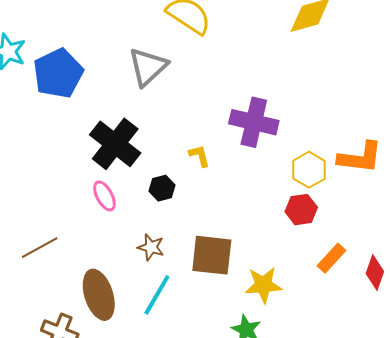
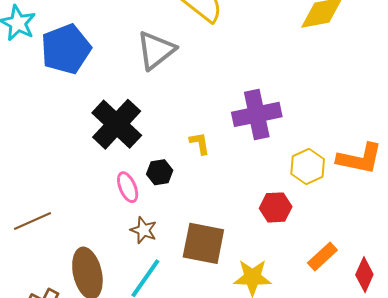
purple cross: (254, 122) -> (257, 114), turned -30
pink ellipse: (104, 196) -> (128, 187), moved
red hexagon: (301, 210) -> (276, 207), moved

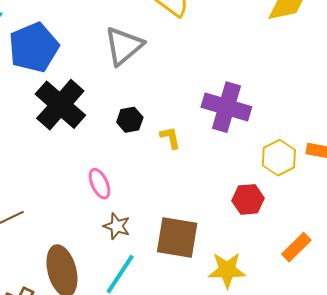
purple cross: (257, 114) -> (226, 107), turned 30
black cross: (117, 124) -> (60, 105), moved
black hexagon: (160, 172) -> (130, 120), moved

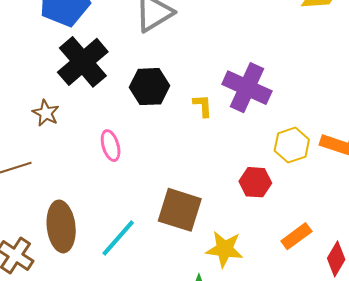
black hexagon: (130, 120) -> (149, 87), size x1.5
yellow L-shape: (170, 138) -> (203, 106), moved
brown star: (117, 226) -> (46, 113), moved

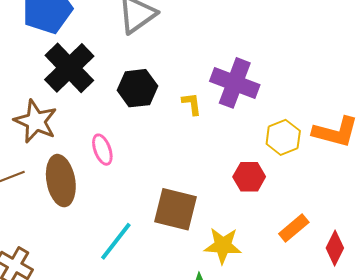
brown star: (46, 113) -> (36, 121), size x1.6
brown ellipse: (61, 226) -> (61, 181), moved

